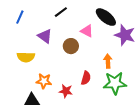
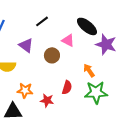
orange arrow: (108, 61) -> (89, 70), turned -32

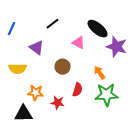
brown circle: (52, 55) -> (63, 67), moved

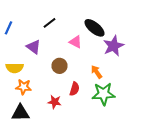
purple star: (117, 47) -> (114, 46), turned 30
orange star: (36, 93) -> (24, 87), moved

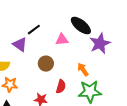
black line: (50, 23) -> (34, 30), moved
pink triangle: (76, 42) -> (62, 40), turned -32

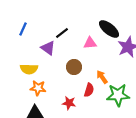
orange arrow: (83, 70) -> (102, 77), moved

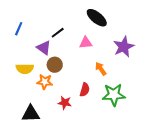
black ellipse: (109, 29) -> (97, 18), moved
brown circle: (74, 67) -> (55, 65), moved
orange arrow: (102, 77) -> (101, 69), moved
orange star: (38, 88) -> (45, 82), moved

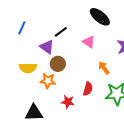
pink triangle: (86, 43) -> (89, 42), turned 40

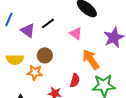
purple triangle: (47, 47) -> (28, 30), moved
orange arrow: (104, 68) -> (91, 59), size x1.5

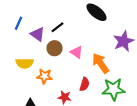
pink triangle: (76, 33) -> (76, 52), moved
brown circle: (45, 55) -> (54, 48), moved

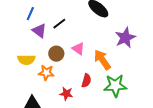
blue line: (18, 23) -> (30, 14), moved
brown circle: (54, 48) -> (56, 54), moved

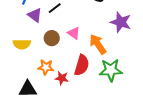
purple star: (125, 38) -> (121, 22), turned -30
orange star: (46, 73) -> (46, 67), moved
red semicircle: (86, 81) -> (82, 65), size x1.5

